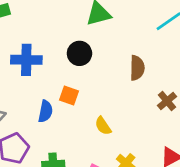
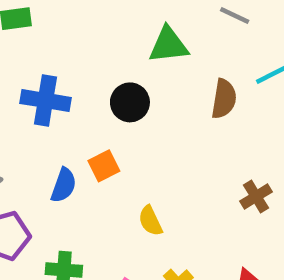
brown semicircle: (137, 68) -> (224, 99), moved
orange square: (69, 96) -> (104, 166), turned 36

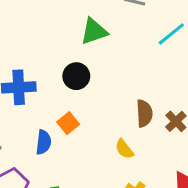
brown semicircle: (224, 99) -> (144, 113), moved
yellow semicircle: (150, 221) -> (124, 149), moved

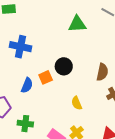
black circle: (76, 76) -> (64, 66), moved
brown semicircle: (144, 113) -> (102, 72), moved

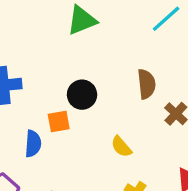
orange square: (46, 77) -> (59, 122), turned 32

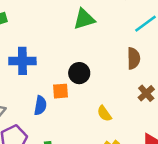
brown semicircle: (146, 84) -> (134, 58), moved

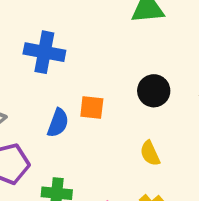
black circle: (79, 73) -> (154, 91), moved

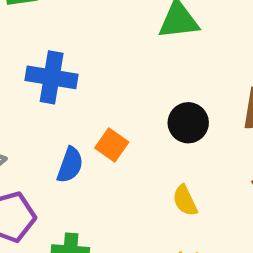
orange square: (92, 108) -> (112, 145), turned 30

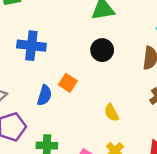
black circle: (188, 123) -> (102, 50), moved

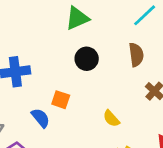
blue semicircle: (44, 95) -> (41, 118), turned -42

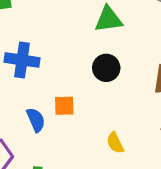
orange square: (61, 100) -> (64, 106), turned -36

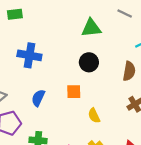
orange square: (64, 106) -> (74, 92), moved
blue semicircle: (36, 120) -> (38, 98), turned -133

